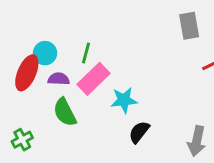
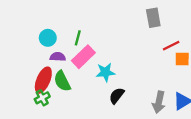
red ellipse: (27, 73) -> (43, 80), moved
green cross: (22, 140) -> (42, 98), moved

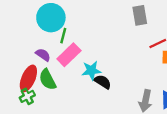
cyan circle: (48, 38) -> (51, 18), moved, size x1.6
purple semicircle: (58, 57) -> (43, 55), turned 32
black semicircle: (117, 96) -> (103, 82), moved, turned 84

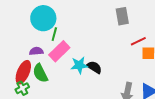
purple semicircle: (43, 55) -> (36, 51), turned -40
black semicircle: (103, 82) -> (94, 67), moved

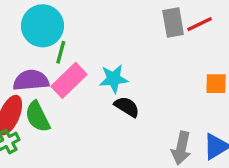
red line: (138, 41) -> (200, 24), moved
purple semicircle: (36, 51) -> (31, 80), size x1.5
cyan star: (79, 65) -> (114, 79), moved

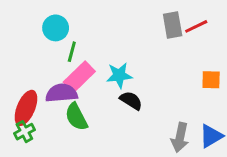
cyan circle: (43, 26) -> (56, 28), size x0.7
purple semicircle: (31, 80) -> (61, 93), moved
green semicircle: (38, 117) -> (76, 117), moved

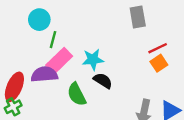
red line: (196, 26) -> (158, 48), moved
orange square: (211, 80) -> (159, 63), moved, turned -35
green semicircle: (76, 117) -> (77, 94), moved

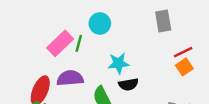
cyan circle: (39, 20) -> (100, 23), moved
pink rectangle: (59, 61) -> (60, 43), moved
black semicircle: (103, 81) -> (128, 84), turned 138

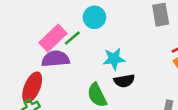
green line: (79, 43) -> (72, 38), turned 35
purple semicircle: (70, 78) -> (56, 59), moved

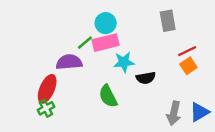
pink rectangle: (53, 38) -> (106, 43), moved, turned 30
black semicircle: (124, 81) -> (146, 78), moved

